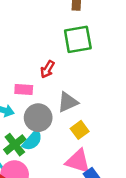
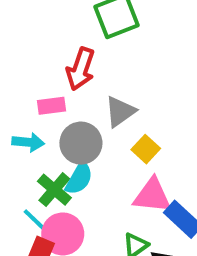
red arrow: (47, 69) -> (81, 69), size x1.5

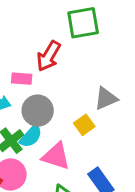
gray triangle: (120, 112) -> (106, 98), moved
pink triangle: (152, 196) -> (56, 156), moved

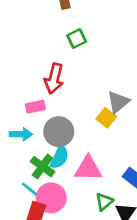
green square: (83, 23) -> (77, 39), size x0.6
yellow square: (84, 125) -> (106, 118), moved

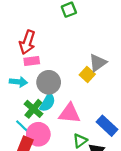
red arrow: (54, 79) -> (27, 42), moved

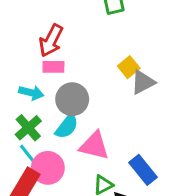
yellow square: (87, 74) -> (129, 67), moved
green cross: (33, 109) -> (28, 128), moved

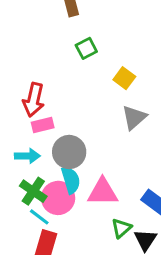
yellow square: (129, 67) -> (124, 78), moved
cyan semicircle: (67, 126) -> (71, 180), turned -40
pink circle: (48, 168) -> (58, 198), moved

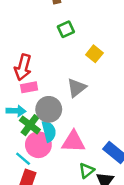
gray triangle: (134, 117) -> (77, 88), moved
green cross: (33, 191) -> (30, 125), moved

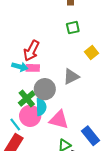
cyan arrow: (16, 111) -> (20, 67), moved

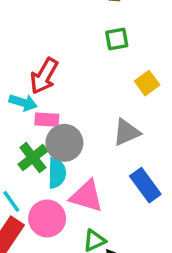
pink rectangle: (33, 68) -> (47, 120), moved
gray triangle: (71, 77) -> (126, 132), moved
pink circle: (30, 116) -> (47, 218), moved
blue rectangle: (90, 136) -> (145, 185), moved

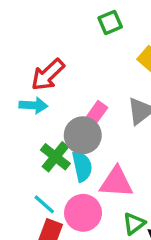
red arrow: (44, 76) -> (48, 75), turned 30
pink rectangle: (47, 120) -> (96, 113), moved, turned -45

